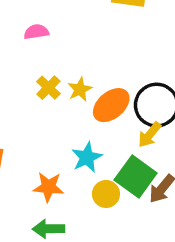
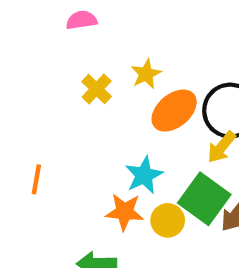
yellow star: (80, 89) -> (146, 74), moved
orange star: (48, 187) -> (125, 212), moved

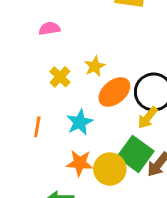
cyan star: (144, 175) -> (80, 122), moved
orange line: (36, 179) -> (37, 127), moved
yellow circle: (168, 220) -> (110, 169), size x1.4

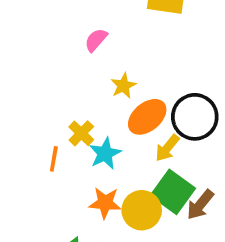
pink semicircle: (49, 29) -> (96, 40), moved, turned -40
yellow cross: (60, 77) -> (81, 133), moved
yellow arrow: (148, 118) -> (167, 148), moved

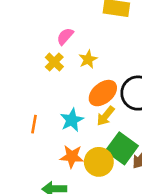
yellow star: (123, 86) -> (88, 59), moved
yellow cross: (81, 133) -> (54, 62), moved
yellow arrow: (167, 148) -> (106, 116), moved

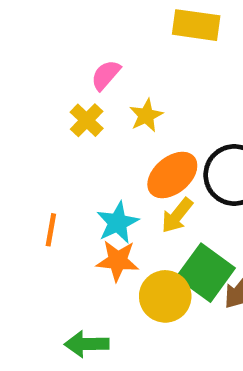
orange star: (72, 156) -> (118, 261), moved

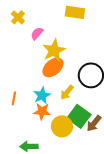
yellow star: (146, 115) -> (54, 50), size x1.6
yellow cross: (87, 120) -> (18, 17), moved
orange ellipse: (172, 175) -> (53, 67), moved

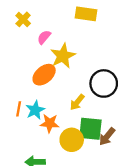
orange ellipse: (53, 67) -> (44, 75), moved
cyan star: (42, 95) -> (35, 110), moved
green square: (79, 116) -> (90, 129), turned -30

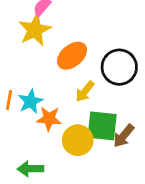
yellow star: (63, 56) -> (35, 30), moved
orange ellipse: (44, 75) -> (72, 56), moved

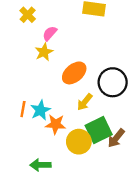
yellow star: (35, 30) -> (44, 52), size x0.7
green square: (102, 126) -> (99, 130), turned -32

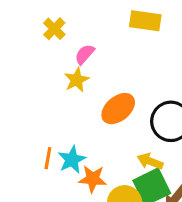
yellow arrow: (85, 102) -> (150, 161), moved, turned 72

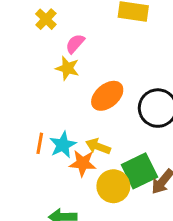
yellow star: (77, 80) -> (67, 68), turned -30
yellow arrow: (150, 161) -> (98, 146), moved

